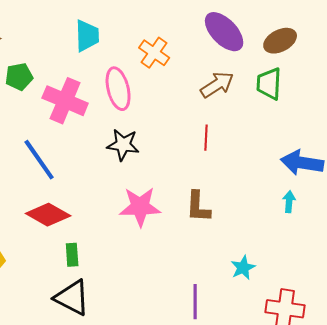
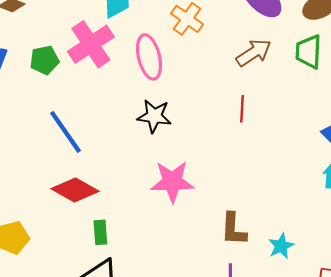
green pentagon: (19, 77) -> (44, 60), moved
pink cross: (65, 101) -> (91, 44), moved, turned 33
brown L-shape: (198, 207) -> (234, 229), moved

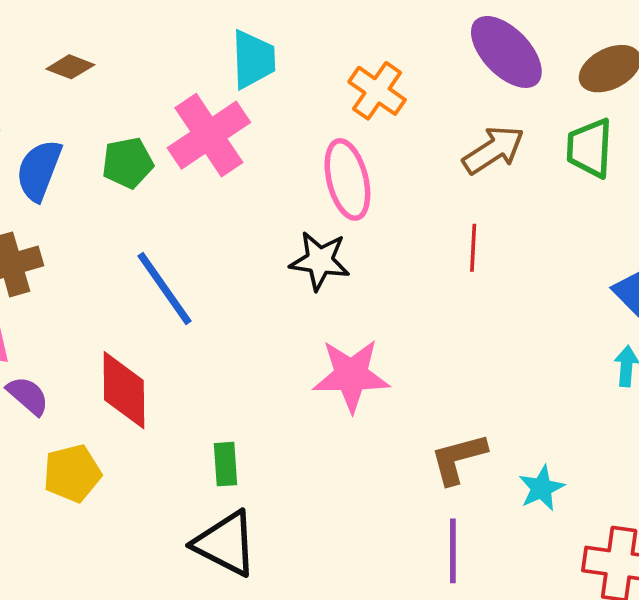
pink ellipse: (149, 57) -> (347, 179), moved
red diamond: (75, 190) -> (124, 390), moved, turned 60
brown L-shape: (234, 229) -> (458, 459), turned 72

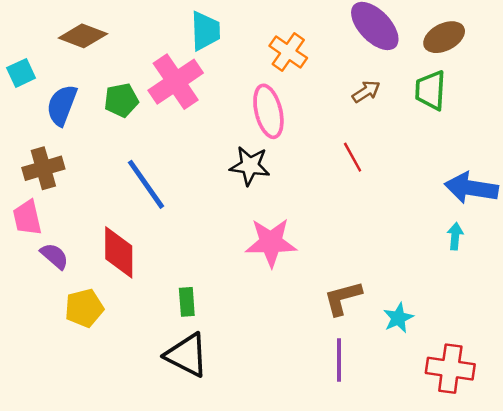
brown diamond: (70, 67) -> (83, 36), size x1.5
brown arrow: (493, 150) -> (366, 92), size x0.7
red line: (473, 248) -> (353, 157), turned -32

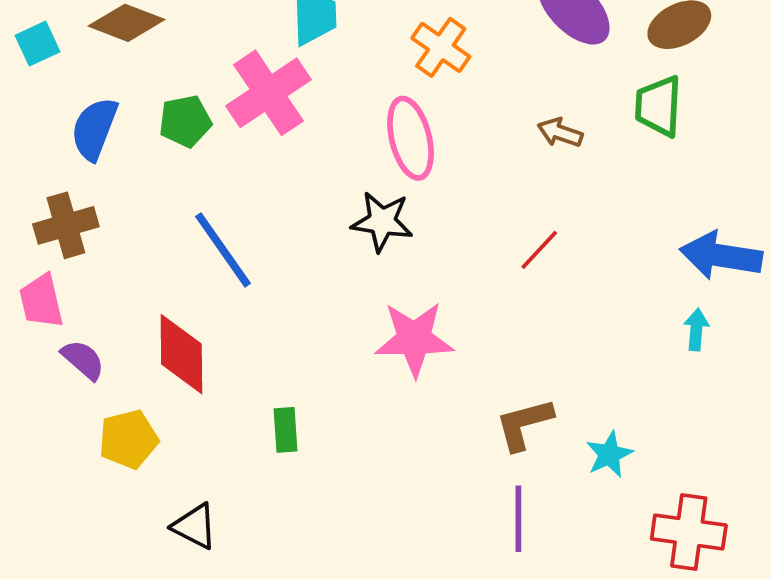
cyan square: (21, 73) -> (38, 44), moved
brown arrow: (366, 92) -> (560, 133), moved, turned -128
red line: (353, 157) -> (539, 250), moved, turned 72
black triangle: (187, 355) -> (195, 526), moved, size x0.7

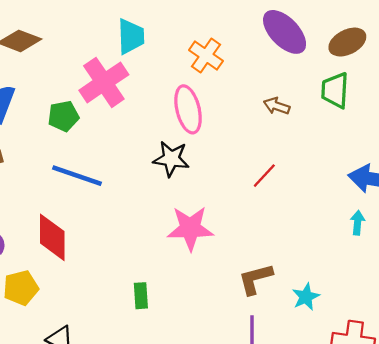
green pentagon: (185, 121) -> (63, 116), moved
blue line: (223, 250) -> (77, 176), turned -36
green rectangle: (286, 430) -> (141, 296), moved

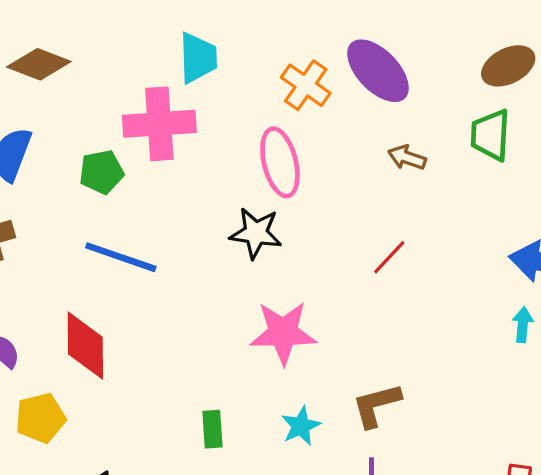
purple ellipse: (285, 32) -> (378, 71), moved
pink cross: (104, 82) -> (159, 124), turned 30
cyan star: (306, 297) -> (301, 426), moved

